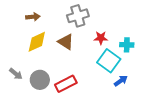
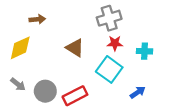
gray cross: (78, 16) -> (109, 18), moved
yellow diamond: (37, 42) -> (20, 48), moved
cyan square: (109, 61) -> (109, 69), moved

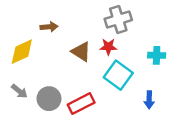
brown arrow: (37, 19) -> (49, 27), moved
red star: (115, 43) -> (108, 47), moved
blue arrow: (138, 92) -> (149, 100), turned 126

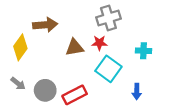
brown arrow: (49, 27) -> (45, 25), size x1.5
yellow diamond: (22, 52) -> (20, 47), turned -30
brown triangle: (81, 52) -> (75, 47), turned -42

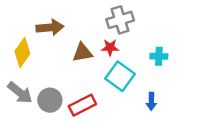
gray arrow: (18, 84) -> (20, 93), size x1.5

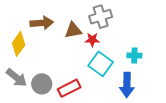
brown triangle: (82, 53) -> (73, 30), moved
cyan cross: (159, 56) -> (134, 56), moved
blue arrow: (151, 101) -> (127, 85), size x1.6

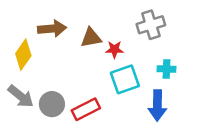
gray cross: (101, 17) -> (151, 25), moved
cyan square: (101, 64) -> (125, 79), turned 35

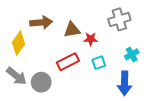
cyan cross: (166, 69) -> (132, 54), turned -32
cyan square: (125, 79) -> (99, 63), size x0.6
red rectangle: (86, 109) -> (68, 62), moved

